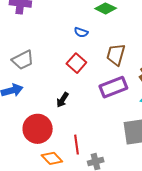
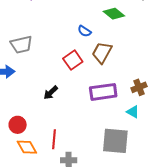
brown trapezoid: (116, 55) -> (102, 53), moved
red circle: (38, 129) -> (18, 125), moved, size x0.6

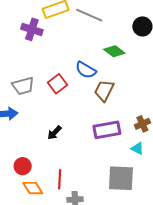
blue semicircle: (84, 31) -> (86, 70), size x1.5
red square: (73, 60) -> (57, 84), moved

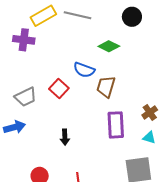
purple rectangle: (107, 130) -> (116, 125), turned -72
black arrow: (54, 133) -> (65, 137), turned -35

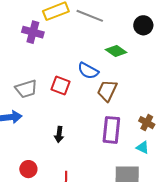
red square: (59, 89) -> (60, 85), turned -30
brown cross: (150, 112) -> (147, 123), turned -35

